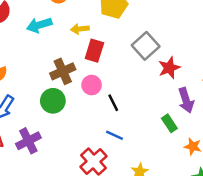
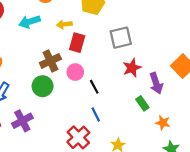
gray square: (146, 46) -> (121, 38), turned 30
red star: (169, 68) -> (132, 68), moved
blue line: (115, 135) -> (96, 114), turned 40

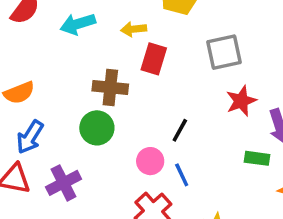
brown cross: (50, 61) -> (110, 88), turned 30
pink circle: (75, 72) -> (150, 161), moved
black line: (94, 87) -> (180, 130), turned 56
green rectangle: (142, 103) -> (257, 158), turned -48

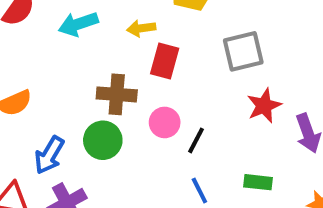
blue arrow: (30, 137) -> (49, 155), moved
green rectangle: (257, 158) -> (258, 182), moved
pink circle: (150, 161) -> (165, 122), moved

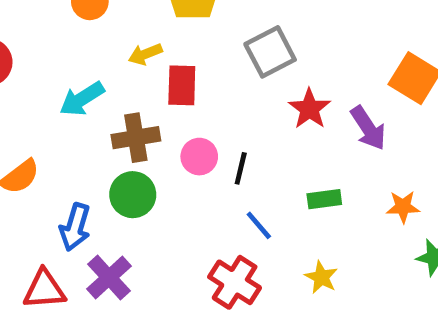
cyan arrow: (78, 24) -> (82, 99), moved

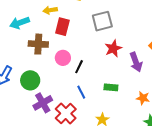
green circle: (133, 195) -> (30, 80), moved
purple cross: (109, 278) -> (43, 103), moved

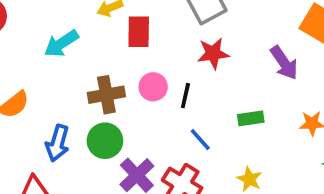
brown cross: (38, 44) -> (106, 95), moved
red star: (113, 48) -> (213, 53), moved, turned 30

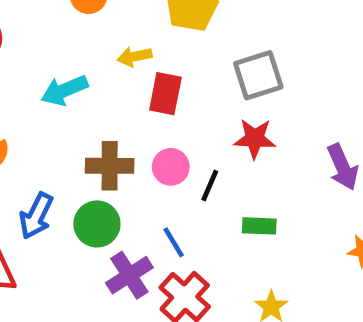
green rectangle: (251, 118) -> (259, 226), moved
blue line: (200, 140) -> (174, 242), moved

